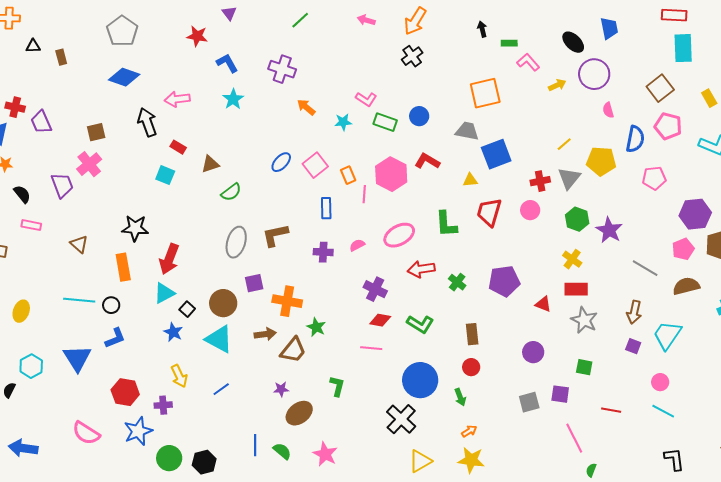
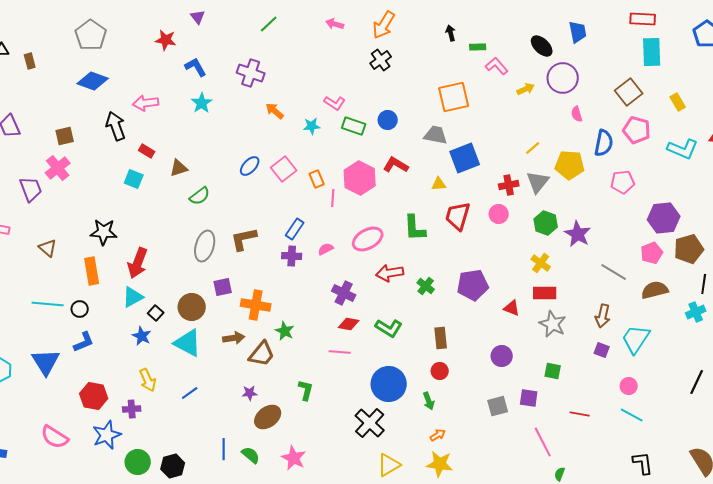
blue rectangle: (326, 208) -> (295, 229), moved, turned 35

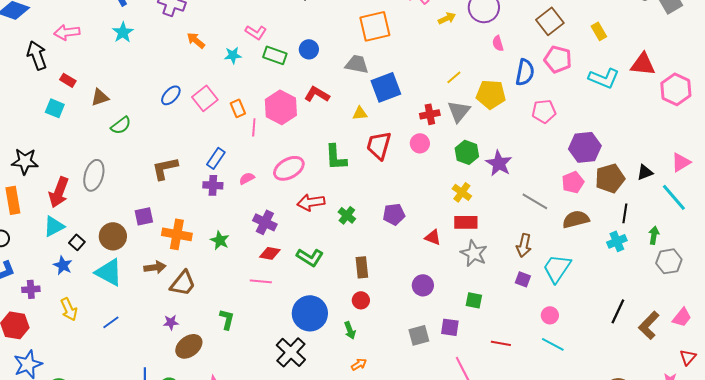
gray ellipse: (205, 246) -> (94, 175), moved
purple pentagon: (473, 285) -> (394, 214), size x0.7
green star: (285, 331) -> (220, 240), moved
purple cross: (132, 409) -> (31, 289), moved

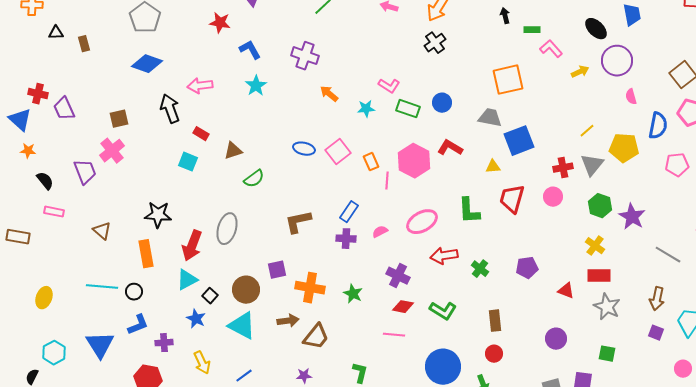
blue ellipse: (171, 95) -> (304, 149), turned 60

